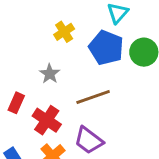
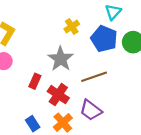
gray star: (50, 74) -> (61, 59), size x1.6

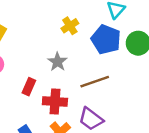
gray star: (61, 59) -> (57, 62), size x0.7
red cross: (58, 95) -> (55, 102), turned -30

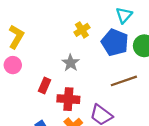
brown line: (95, 82) -> (124, 81), moved

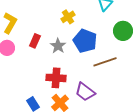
blue pentagon: (115, 42) -> (85, 41), moved
red rectangle: (45, 85) -> (35, 41), moved

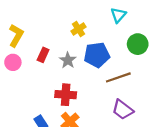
blue pentagon: (85, 41) -> (97, 55), turned -30
purple trapezoid: (85, 92) -> (123, 110), moved

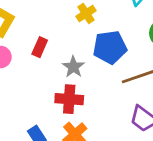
gray star: (68, 60) -> (73, 67), moved

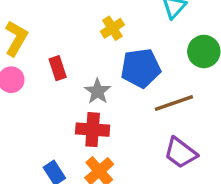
red rectangle: (40, 47) -> (58, 68), turned -42

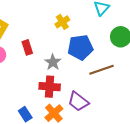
purple trapezoid: (181, 153) -> (78, 101), moved

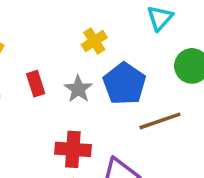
blue pentagon: (80, 47) -> (124, 84), turned -30
gray star: (53, 62) -> (78, 89), moved

